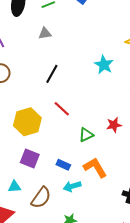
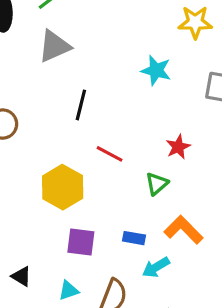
gray triangle: (45, 33) -> (54, 46), size x1.6
red star: (114, 125) -> (178, 147), moved

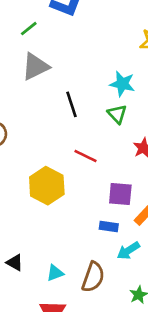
black line: (81, 105) -> (72, 104), moved, turned -30
green triangle: (157, 184) -> (117, 114), moved, turned -30
purple square: (81, 242) -> (120, 194), moved

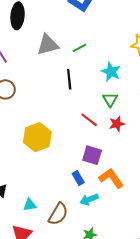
green line: (29, 29) -> (80, 48), moved
green triangle: (117, 114) -> (110, 100), moved
red line: (86, 156) -> (89, 120), moved
blue rectangle: (109, 227) -> (78, 178), turned 40

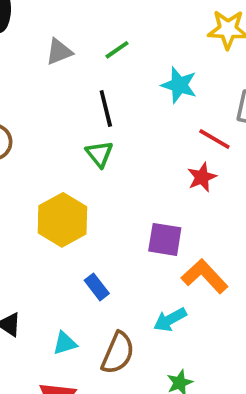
gray triangle: (48, 45) -> (59, 52), size x0.7
green triangle: (110, 100) -> (99, 154), moved
red line: (89, 120) -> (214, 139), moved
blue rectangle: (78, 178) -> (97, 287), moved

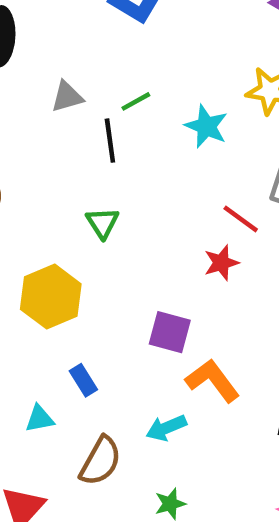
cyan star: (179, 85) -> (206, 126), moved
black line: (106, 109) -> (110, 141), moved
cyan triangle: (65, 343) -> (40, 419), moved

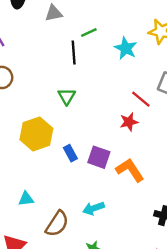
gray triangle: (67, 97) -> (54, 13), moved
blue rectangle: (83, 380) -> (70, 153), moved
orange L-shape: (213, 381) -> (130, 170), moved

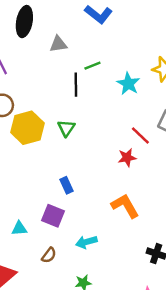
yellow hexagon: (36, 134) -> (27, 128), moved
purple square: (99, 157) -> (53, 216), moved
brown semicircle: (57, 224) -> (49, 255), size x0.6

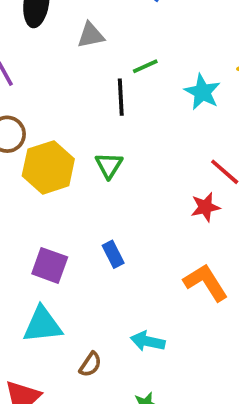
purple square: (53, 216) -> (50, 265), moved
cyan triangle: (19, 228) -> (42, 325), size x1.6
cyan arrow: (86, 242) -> (148, 341), turned 30

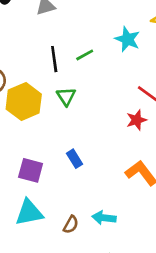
green line: (145, 66) -> (85, 55), moved
black line: (121, 97) -> (54, 59), moved
brown semicircle: (90, 364) -> (71, 225), moved

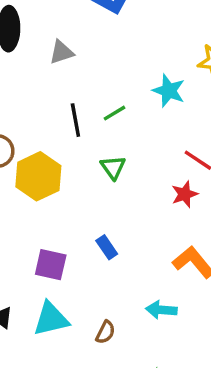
green triangle: (66, 96) -> (113, 167), moved
cyan arrow: (104, 218) -> (161, 310), moved

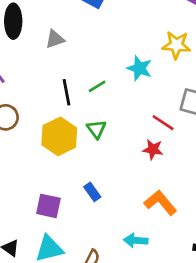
yellow hexagon: (38, 176) -> (59, 136), moved
red star: (185, 194) -> (153, 149), turned 30

